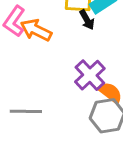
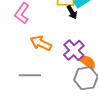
orange arrow: (36, 30) -> (41, 43), moved

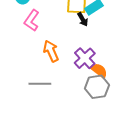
orange arrow: (41, 43) -> (51, 51), turned 40

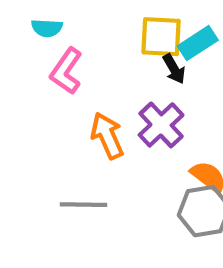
purple cross: (85, 58) -> (161, 125), moved

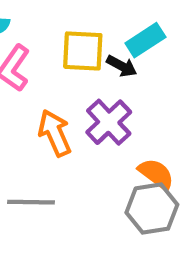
yellow square: (161, 37) -> (83, 51), moved
black arrow: (174, 69) -> (122, 66), turned -32

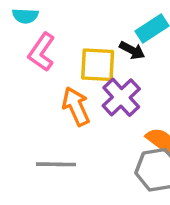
yellow square: (83, 51) -> (98, 65), moved

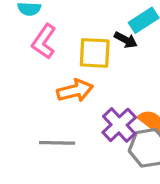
purple cross: (121, 97) -> (119, 125), moved
orange arrow: (76, 106) -> (75, 91), turned 100

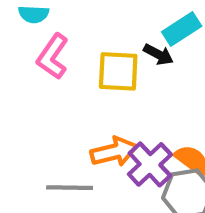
orange arrow: (75, 91) -> (114, 152), moved

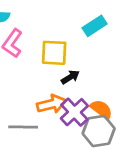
black arrow: (158, 54) -> (70, 77), moved, turned -60

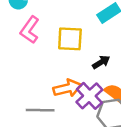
black arrow: (70, 77) -> (101, 62), moved

